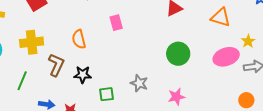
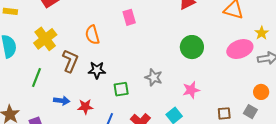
yellow cross: (32, 42) -> (45, 39), turned -30

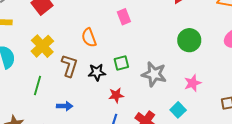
gray star: (154, 77) -> (154, 74), size x1.4
green square: (121, 89) -> (121, 63), moved
red star: (85, 107) -> (116, 95), moved

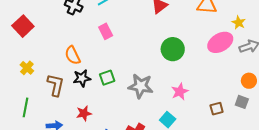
yellow cross: (42, 46) -> (27, 68), size x0.6
black star: (97, 72) -> (82, 78), moved
red star: (116, 95) -> (84, 113), moved

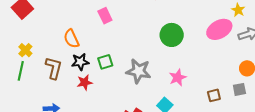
gray square: (242, 102) -> (239, 89), turned -32
green line: (25, 107) -> (21, 71), moved
red star: (84, 113) -> (85, 82), moved

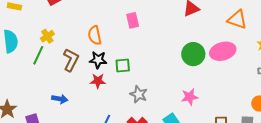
pink ellipse: (219, 29) -> (223, 51), moved
gray star: (139, 71) -> (139, 94), moved, size x0.7

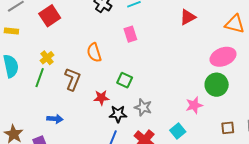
green circle: (193, 54) -> (217, 85), moved
black star: (98, 60) -> (118, 114), moved
green square: (123, 66) -> (125, 80), turned 35
blue arrow: (60, 99) -> (55, 119), moved

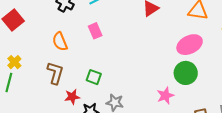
orange semicircle: (94, 53) -> (60, 42), moved
brown L-shape: (73, 79) -> (55, 73), moved

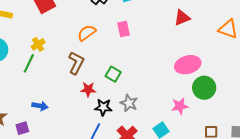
orange semicircle: (60, 42) -> (87, 33), turned 66
pink ellipse: (190, 45) -> (188, 65), moved

